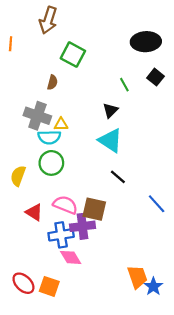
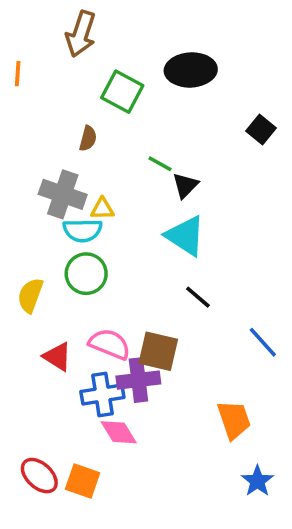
black ellipse: (146, 42) -> (191, 70), moved
green line: (124, 85) -> (160, 164), moved, turned -32
orange trapezoid: (137, 277) -> (234, 420), moved

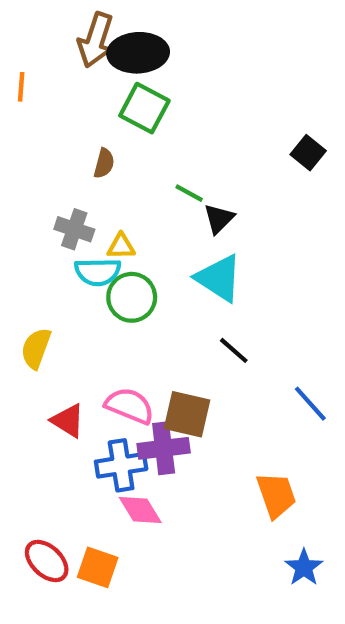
black ellipse: (191, 70) -> (138, 53), moved
gray cross: (63, 194) -> (74, 229), size x0.7
green circle: (86, 274) -> (132, 297), moved

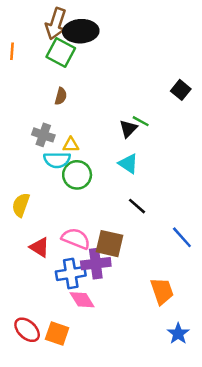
green square: (144, 108) -> (61, 52), moved
green line: (189, 193) -> (141, 121), moved
cyan triangle: (219, 278) -> (128, 164), size x0.7

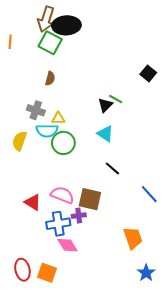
yellow semicircle: (21, 205) -> (19, 141), moved
purple cross: (96, 264) -> (79, 216), size x0.6
red ellipse: (27, 330) -> (22, 270), turned 35

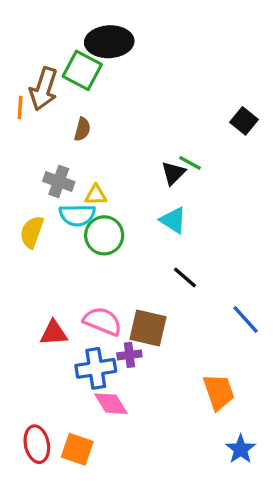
brown arrow: (46, 19) -> (44, 89), moved
orange line: (10, 42) -> (20, 107), moved
red triangle: (33, 202) -> (54, 333), turned -36

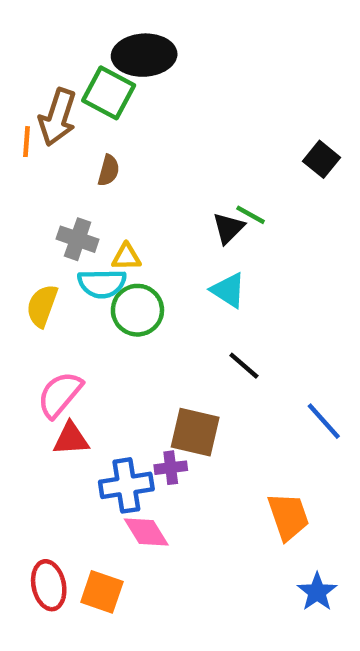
pink semicircle: (103, 321) -> (60, 394), moved, turned -72

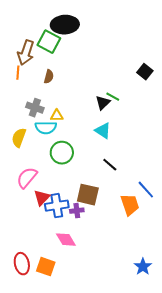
orange line: (27, 142) -> (18, 73), moved
green circle: (137, 310) -> (62, 153), moved
red triangle: (71, 439) -> (42, 198), moved, turned -42
blue cross: (126, 485) -> (57, 206), moved
orange trapezoid: (288, 516) -> (130, 205), moved

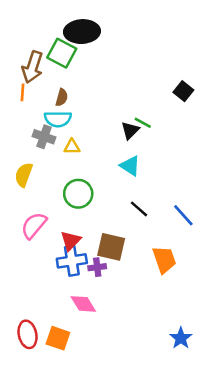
cyan semicircle: (46, 128) -> (58, 119), moved
blue line: (146, 190) -> (183, 215), moved
red triangle: (42, 198) -> (71, 241), moved

